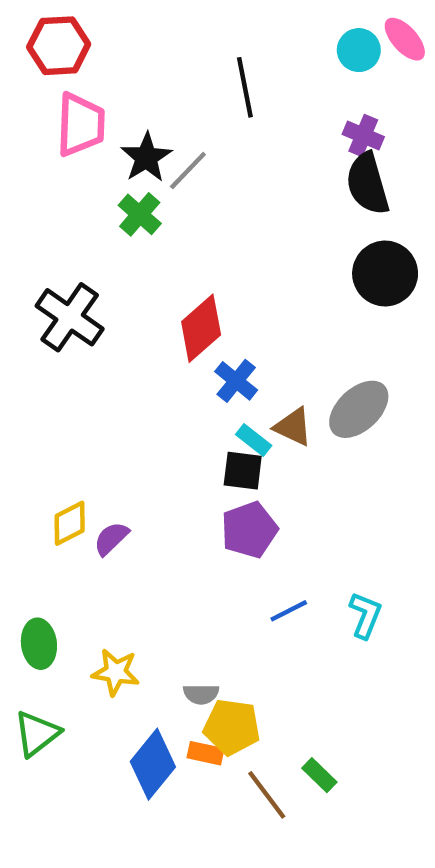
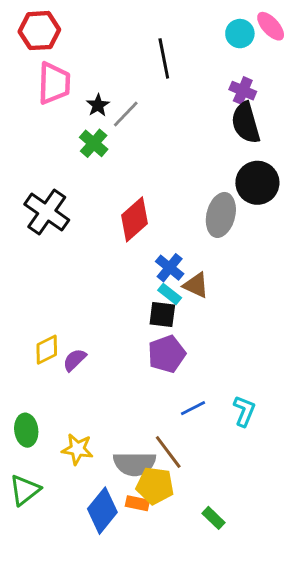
black star: (146, 157) -> (98, 105), size x0.7
blue cross: (236, 381) -> (170, 268), moved
gray ellipse: (359, 409) -> (221, 215), moved, turned -33
gray semicircle: (201, 694) -> (135, 464), size x1.8
brown line: (267, 795) -> (168, 452), moved

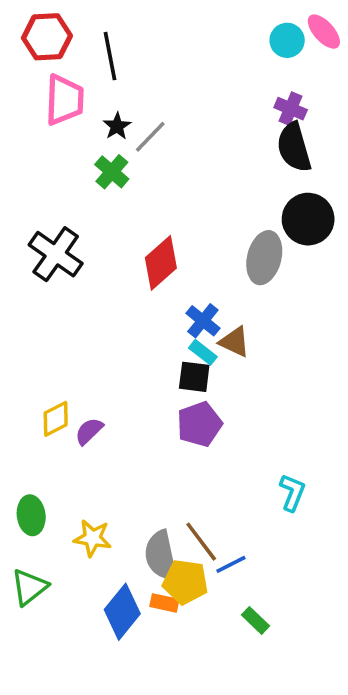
black line: (164, 58) -> (110, 56), moved
blue line: (193, 408) -> (231, 564), moved
gray semicircle: (135, 464) -> (161, 556), turned 78

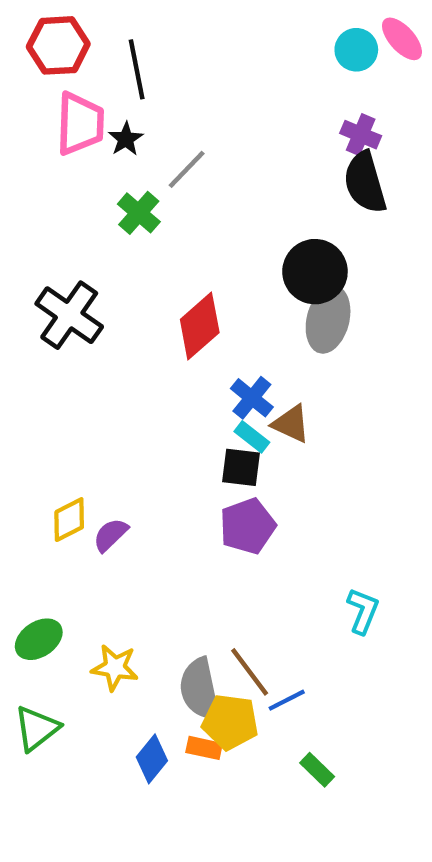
black star: (117, 126) -> (126, 139), moved
black circle: (308, 219) -> (315, 272), moved
green ellipse: (31, 515) -> (39, 639), turned 63
blue diamond: (122, 612) -> (152, 759), size x0.7

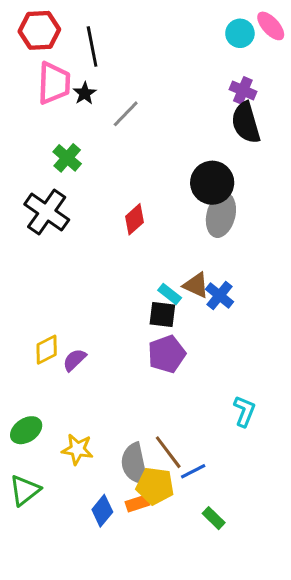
green cross: (139, 213) -> (67, 158), moved
red diamond: (200, 326) -> (135, 219), size x0.7
blue cross: (252, 398) -> (219, 295), moved
orange rectangle: (204, 748) -> (137, 503), turned -30

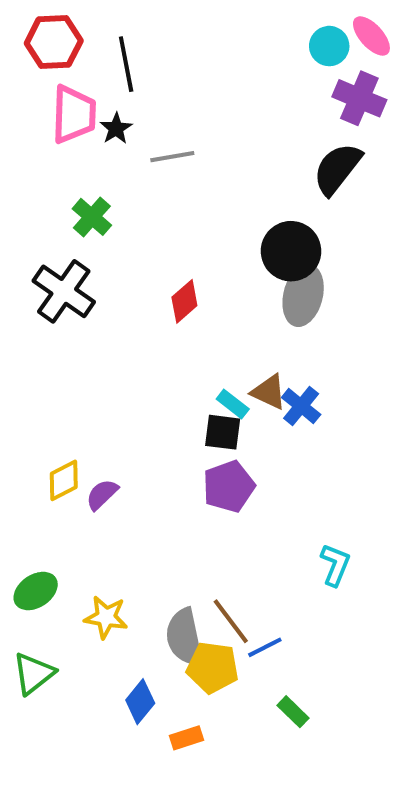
purple cross: (243, 90) -> (359, 98), moved, size x1.4
gray line: (126, 114) -> (172, 157), turned 36
black semicircle: (246, 123) -> (337, 169), turned 54
orange rectangle: (137, 503) -> (186, 738), moved

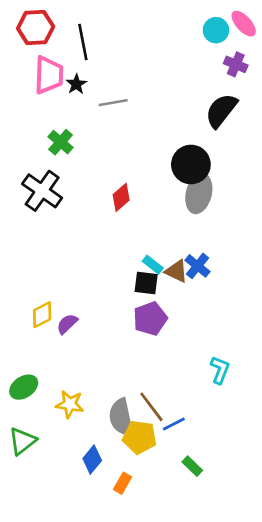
purple cross: (359, 98) -> (236, 64), size x0.7
brown triangle: (269, 392) -> (176, 271), moved
orange rectangle: (186, 738) -> (122, 483), turned -42

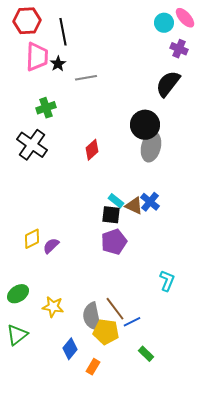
green cross: (61, 142) -> (46, 108), turned 30

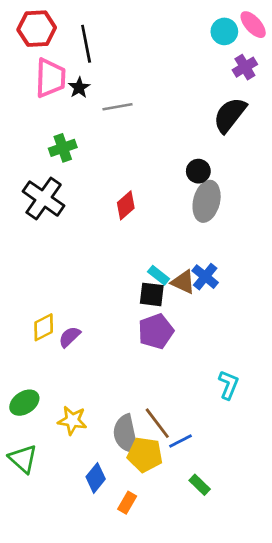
purple cross: (179, 49) -> (245, 67), turned 36
black circle: (145, 125) -> (198, 171), size x0.6
green triangle: (17, 335) -> (23, 459), turned -40

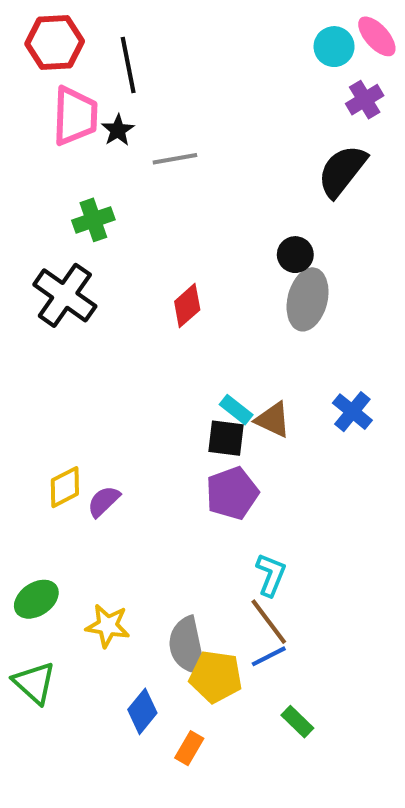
blue cross: (205, 277) -> (352, 412), moved
cyan L-shape: (228, 385) -> (271, 575), moved
brown line: (157, 423) -> (269, 622), moved

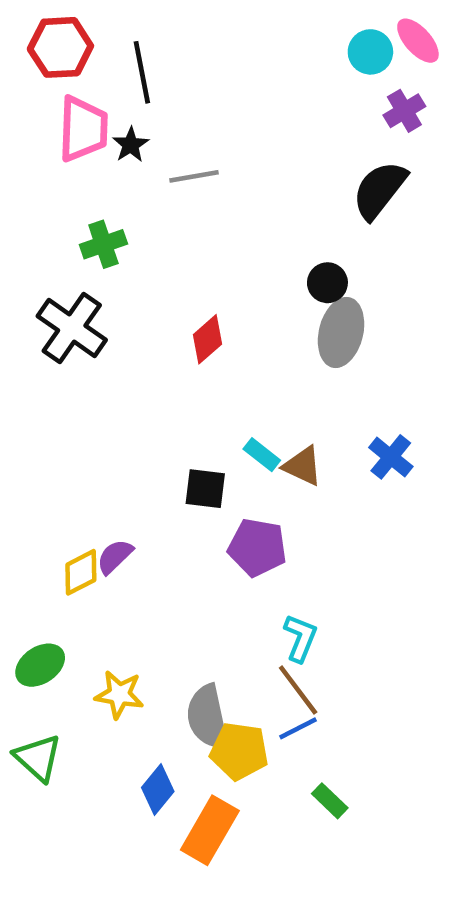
black square: (226, 438) -> (205, 489), moved
yellow diamond: (65, 487) -> (81, 572), moved
purple pentagon: (232, 493) -> (257, 547), turned 30
orange rectangle: (189, 748) -> (210, 830), size x1.8

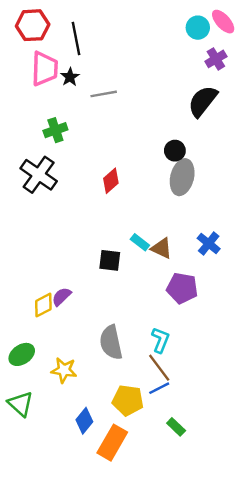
purple pentagon: (257, 547) -> (182, 288), moved
gray semicircle: (208, 717) -> (111, 342), moved

